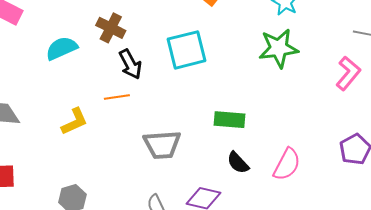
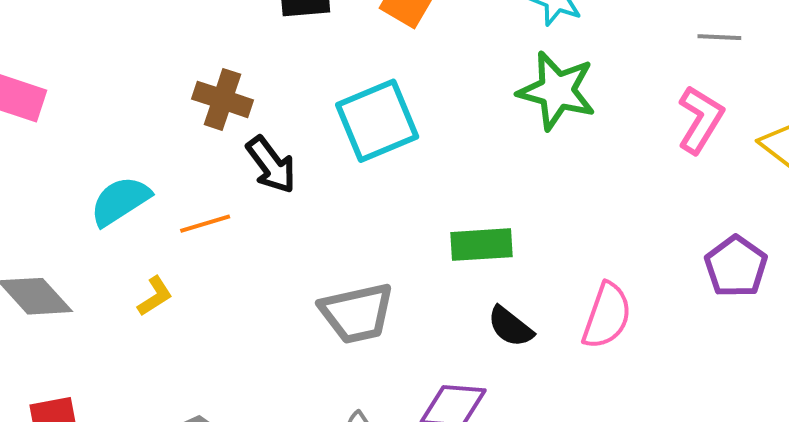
cyan semicircle: (62, 48) -> (120, 201), moved
green star: (279, 48) -> (557, 91), turned 30
orange line: (117, 97) -> (205, 224), moved
yellow L-shape: (74, 121) -> (155, 296), moved, size x0.7

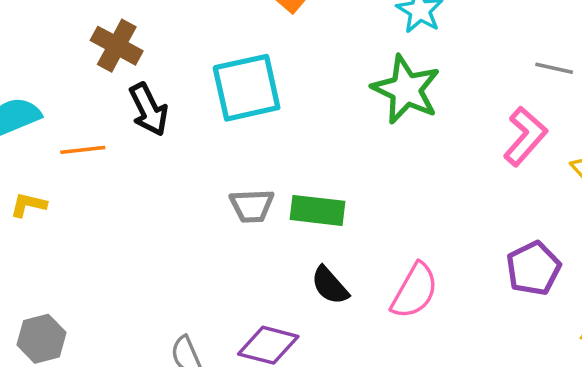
yellow L-shape: (155, 296) -> (28, 205), turned -144
gray trapezoid: (357, 313) -> (252, 206), moved, size x0.7

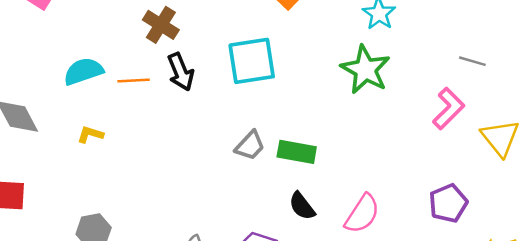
orange line: (83, 150) -> (134, 81), moved
gray trapezoid: (252, 206) -> (250, 146), turned -48

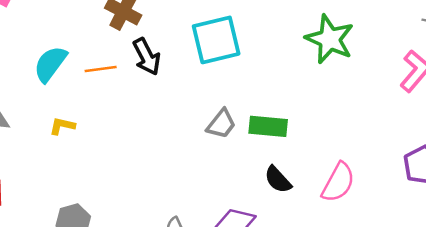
cyan semicircle: (83, 71) -> (50, 64), turned -30

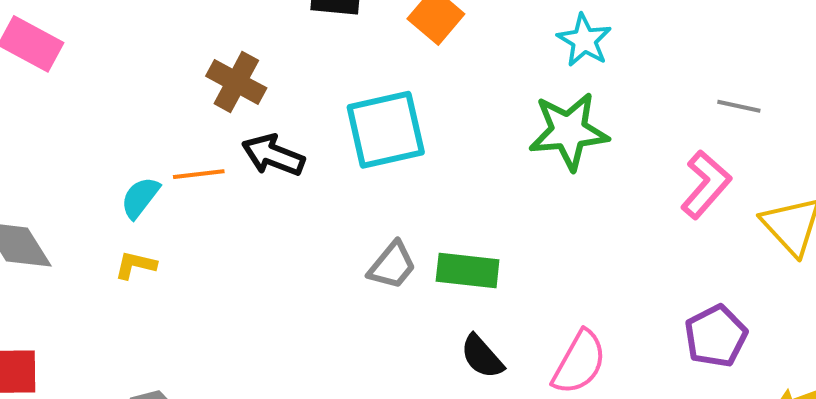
green star: (330, 39) -> (569, 131), turned -30
black arrow: (147, 57) -> (273, 155), turned 138
cyan semicircle: (50, 64) -> (140, 198), moved, size x0.7

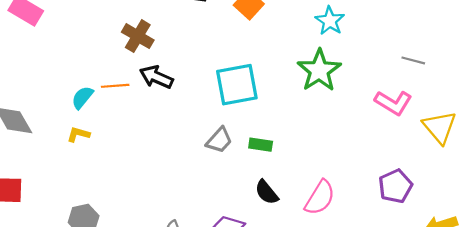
cyan square: (386, 130) -> (237, 85), moved
green star: (569, 131) -> (319, 70), turned -30
pink L-shape: (706, 184) -> (393, 103), turned 78
green rectangle: (468, 270) -> (261, 145), size x0.7

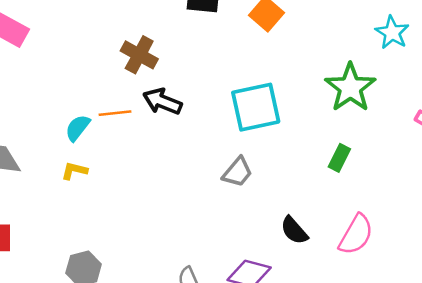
cyan star: (330, 21) -> (392, 33), moved
green rectangle: (261, 145) -> (339, 158), moved, turned -70

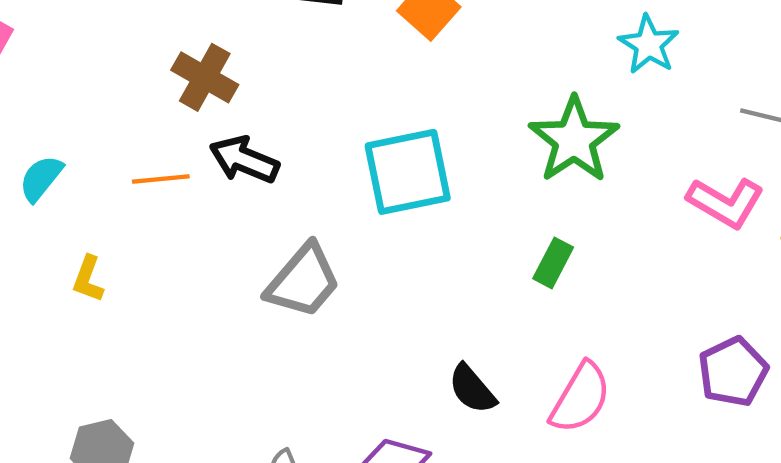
cyan semicircle: (78, 128) -> (41, 178), moved
yellow L-shape: (74, 171) -> (88, 279), turned -84
gray trapezoid: (237, 172) -> (303, 281), moved, size x1.4

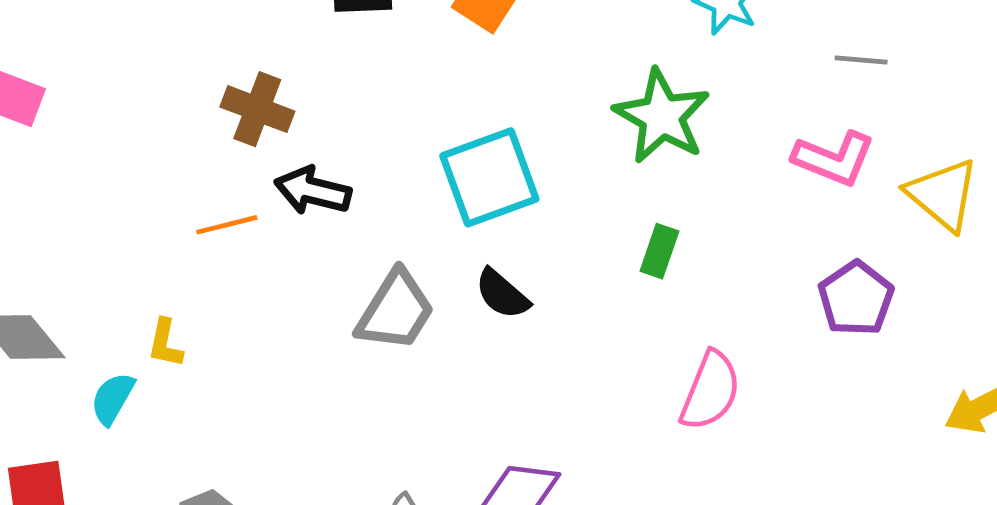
cyan semicircle: (41, 178) -> (113, 398), moved
purple pentagon: (733, 372) -> (856, 298), moved
black semicircle: (472, 389) -> (502, 294), moved

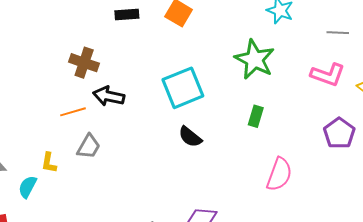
gray trapezoid: (396, 311) -> (89, 147), moved, size x0.7

